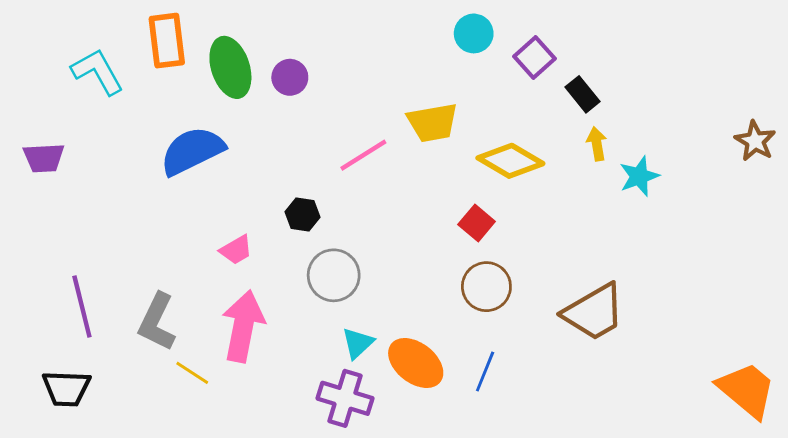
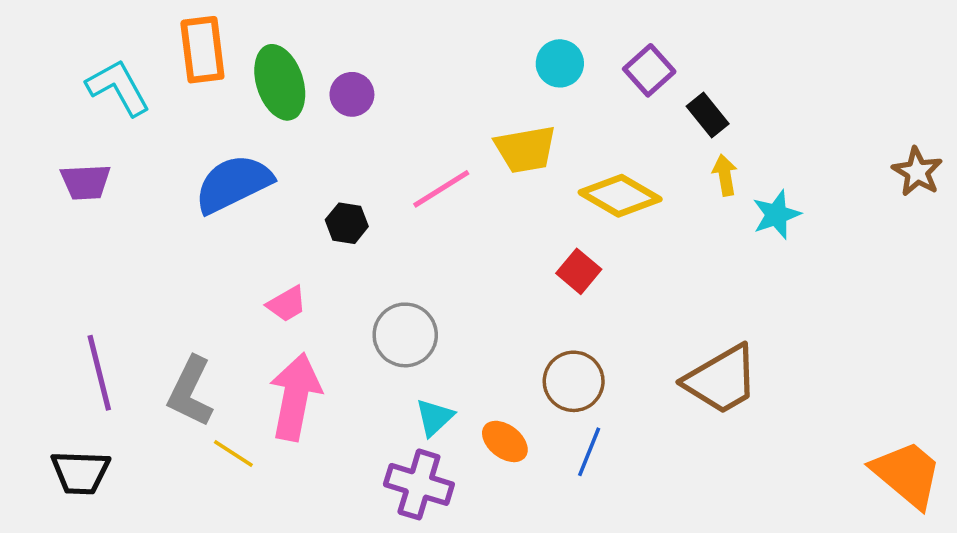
cyan circle: (474, 33) -> (560, 63), moved
purple trapezoid: (44, 158) -> (86, 182), moved
black hexagon: (303, 215) -> (347, 223), moved
brown circle: (486, 287) -> (574, 381), moved
orange ellipse: (416, 363) -> (505, 441), size x0.7

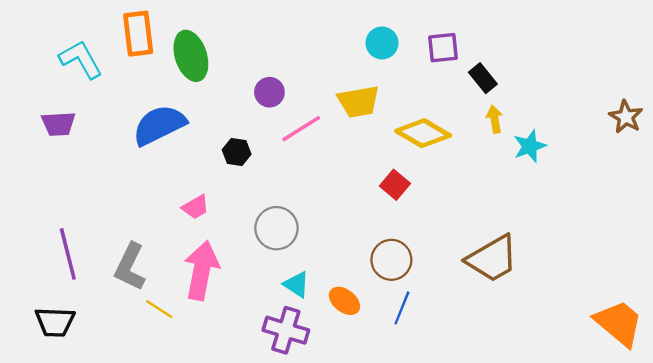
purple square: (649, 70) -> (443, 48), turned 36
purple circle: (352, 94) -> (269, 92), moved
cyan triangle: (434, 417) -> (296, 284), turned -44

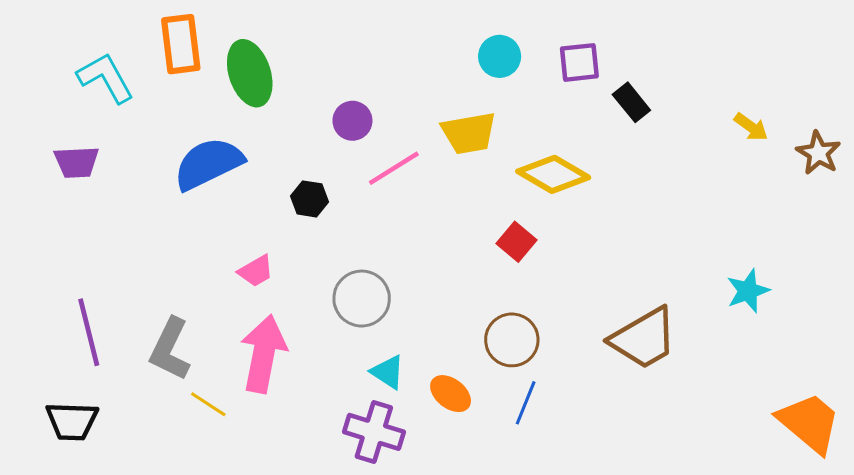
yellow arrow: (495, 119) -> (751, 127), moved, turned 136
cyan star: (530, 146) -> (748, 291), moved

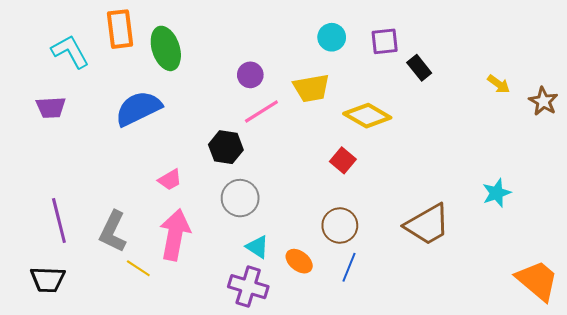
purple circle: (352, 121) -> (250, 75), moved
black hexagon: (310, 199) -> (226, 147), moved, size x1.4

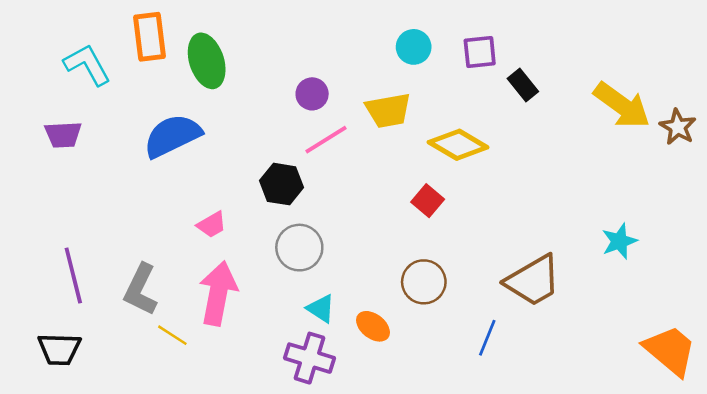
yellow arrow: (499, 84) -> (622, 105), size x2.0
blue line: (349, 267) -> (487, 338), moved

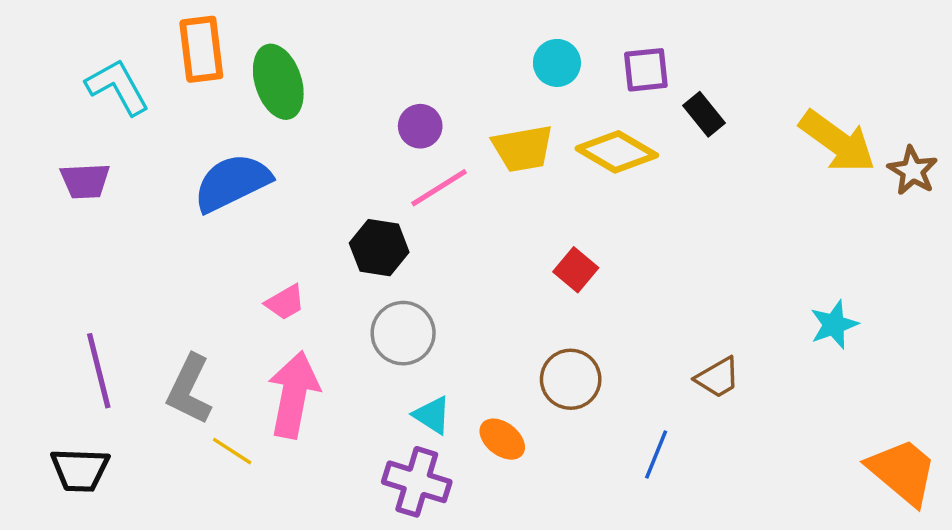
yellow diamond: (458, 145) -> (617, 152), moved
brown trapezoid: (533, 281) -> (718, 378), size x0.6

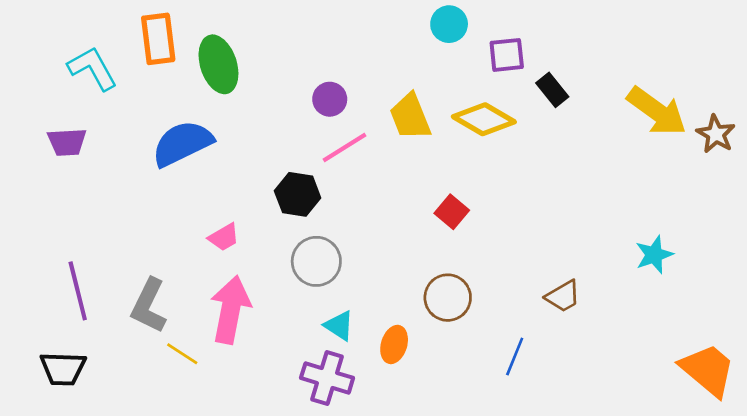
cyan circle: (557, 63) -> (449, 24), moved
yellow trapezoid: (523, 148) -> (410, 117), turned 78
orange ellipse: (502, 439) -> (394, 344), turned 69

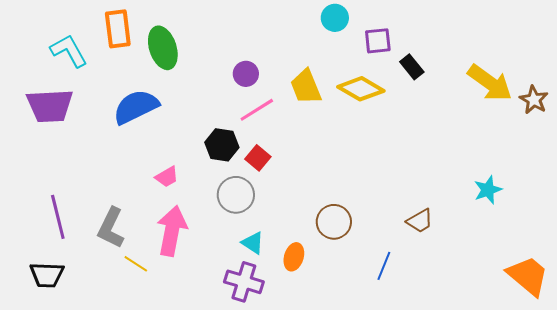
purple trapezoid: (67, 142) -> (50, 106), size x1.6
red square: (452, 212) -> (258, 158), moved

